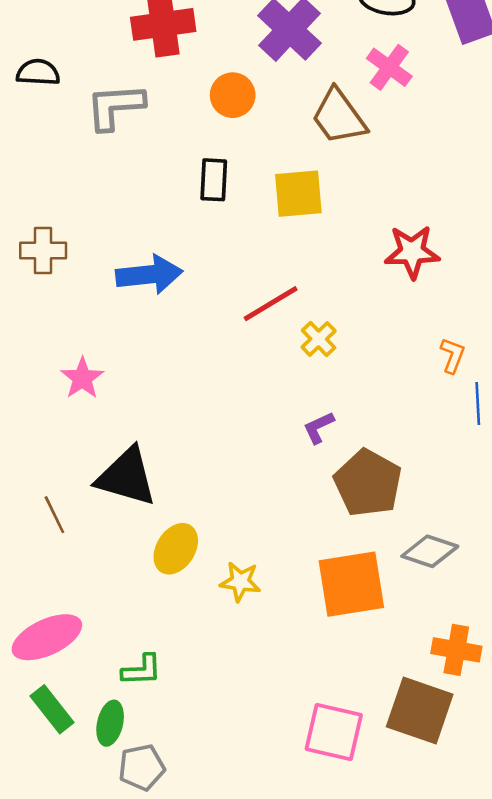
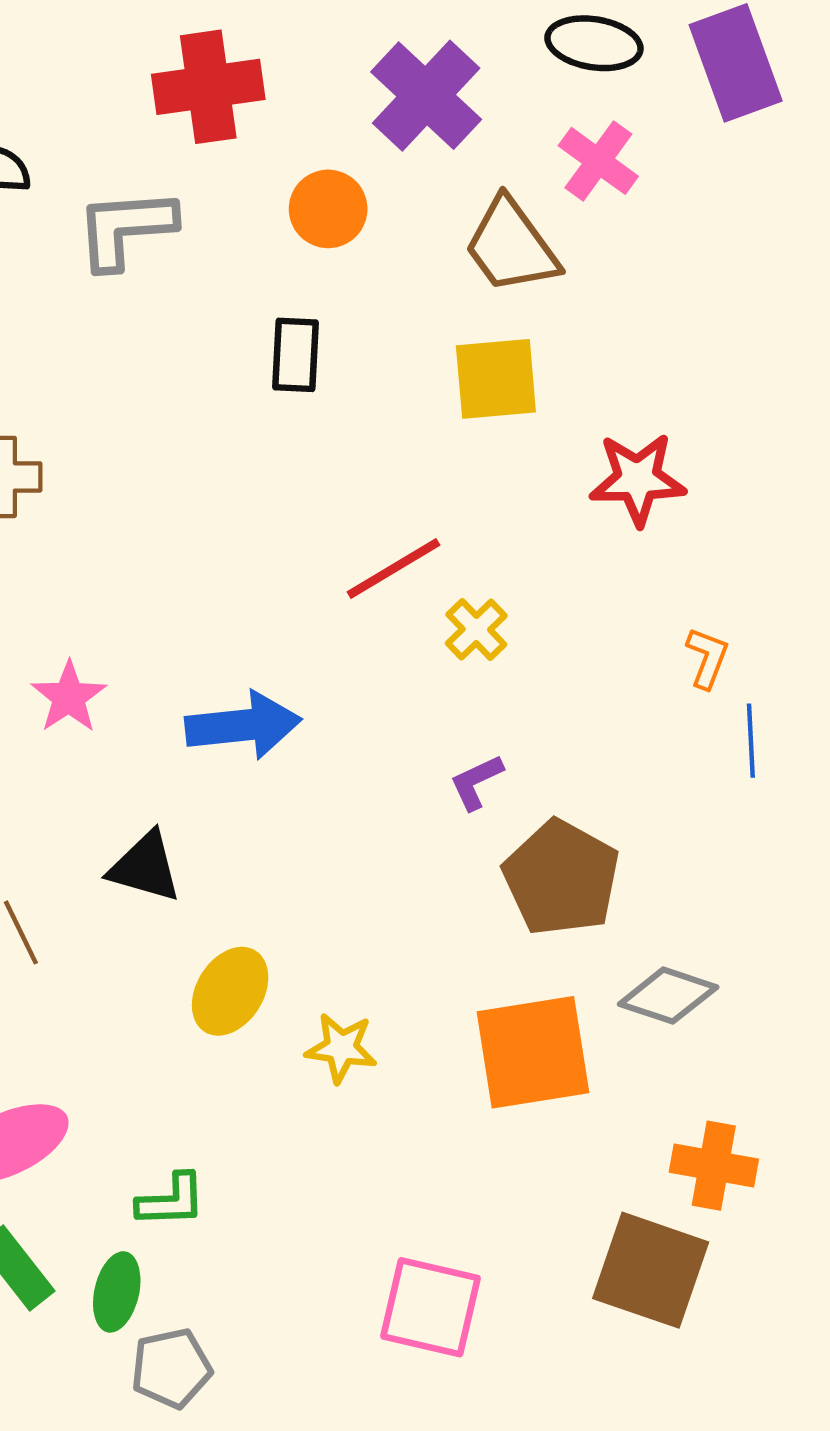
yellow square: (298, 194) -> (496, 379), moved
blue arrow: (149, 275) -> (243, 725), moved
black triangle: (127, 477) -> (145, 867), size x0.7
pink square: (334, 732) -> (431, 1307), moved

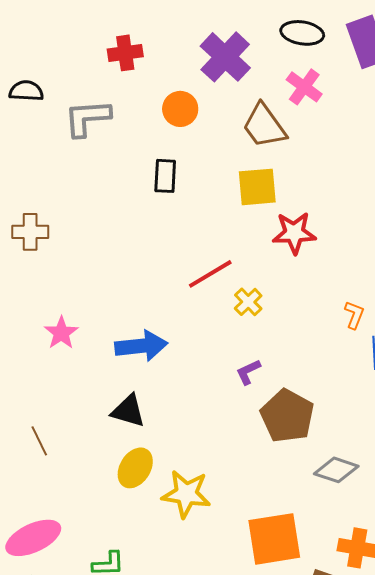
red cross: (208, 87) -> (125, 53), size x0.7
red star: (638, 479) -> (294, 233), moved
black triangle: (145, 867) -> (128, 411), moved
yellow star: (341, 1048) -> (186, 494), size x1.5
orange square: (533, 1052) -> (274, 539), moved

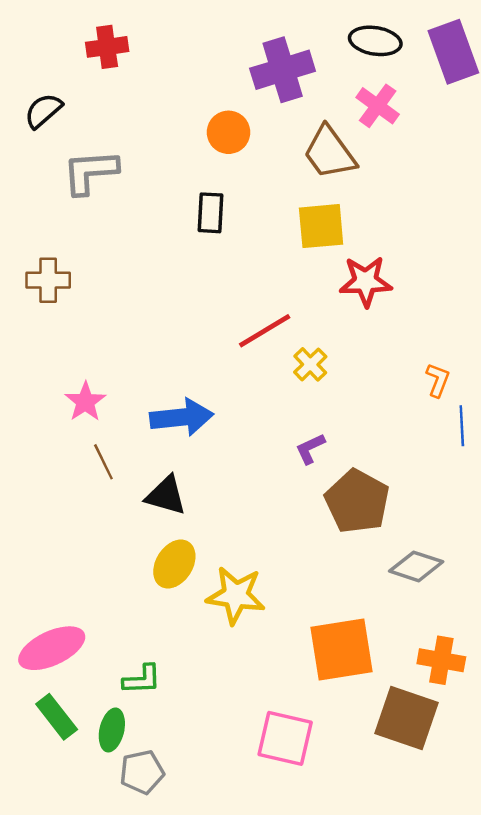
red cross: (125, 53) -> (107, 47), moved
purple cross: (225, 57) -> (283, 70), turned 30
black semicircle: (26, 91) -> (43, 111), turned -44
gray L-shape: (87, 118) -> (90, 172), moved
brown line: (39, 441) -> (103, 462), moved

